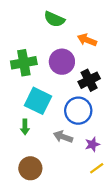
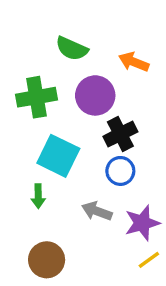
green semicircle: (54, 19) -> (72, 49), moved
black cross: (89, 80) -> (120, 134), moved
blue circle: (78, 111) -> (120, 171), size x0.7
purple star: (92, 144) -> (142, 223), size x1.5

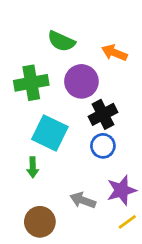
gray arrow: (97, 211) -> (83, 200), moved

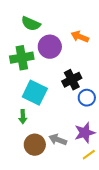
green semicircle: (61, 41) -> (31, 24), moved
purple circle: (81, 81) -> (50, 47), moved
blue circle: (103, 146) -> (87, 98), moved
brown circle: (40, 222) -> (35, 145), moved

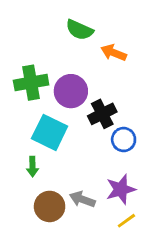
green semicircle: (31, 24) -> (79, 30), moved
purple circle: (50, 47) -> (71, 91), moved

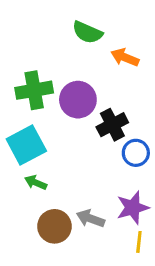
cyan square: (50, 132) -> (26, 145), moved, turned 36
green arrow: (32, 167) -> (36, 183), turned 114
yellow line: (126, 221) -> (139, 242), turned -48

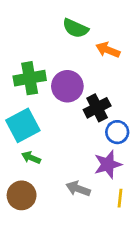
purple star: (133, 208) -> (108, 164), moved
brown circle: (54, 226) -> (22, 195), moved
yellow line: (139, 242) -> (120, 198), moved

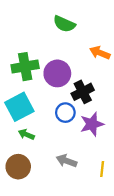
orange arrow: (108, 50) -> (100, 53), moved
blue circle: (117, 132) -> (65, 113), moved
purple star: (108, 164) -> (92, 124), moved

